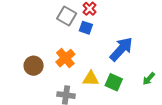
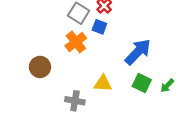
orange cross: (65, 58) -> (76, 42), moved
green square: (114, 82) -> (142, 83), moved

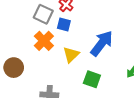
yellow triangle: (103, 83) -> (71, 55), moved, turned -42
green square: (142, 83) -> (92, 79), moved

